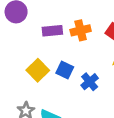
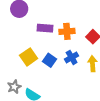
blue cross: (90, 82) -> (72, 57), moved

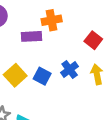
orange cross: (67, 31) -> (52, 20), moved

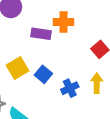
blue cross: (70, 70) -> (70, 88), moved

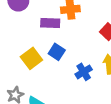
blue square: (43, 74) -> (57, 52), moved

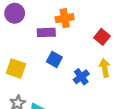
yellow square: (31, 58) -> (16, 69), moved, turned -30

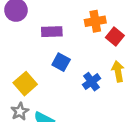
orange cross: (65, 18) -> (95, 21), moved
yellow square: (16, 69) -> (25, 84), moved, turned 30

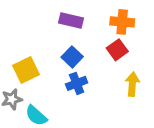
red square: (115, 36) -> (117, 50), moved
blue cross: (92, 82) -> (77, 83), moved

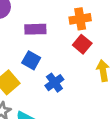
blue square: (72, 57) -> (31, 60), moved

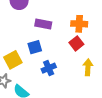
blue square: (31, 60) -> (35, 47), turned 32

